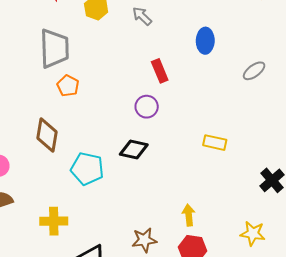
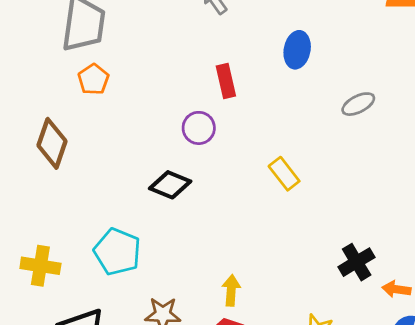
yellow rectangle: (215, 143) -> (284, 174), moved, turned 30
cyan pentagon: (87, 169) -> (117, 252), moved

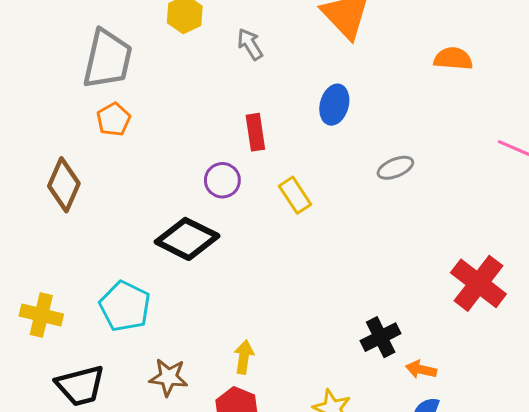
yellow rectangle: (284, 174) -> (295, 195), moved
black diamond: (170, 185) -> (187, 239), size x1.4

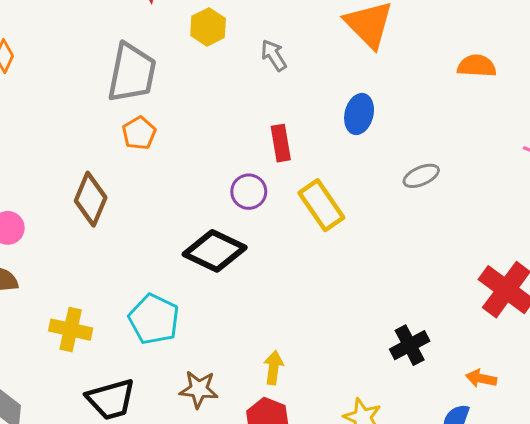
yellow rectangle: (295, 195) -> (321, 205), size x1.4
orange arrow: (421, 369) -> (481, 378), moved

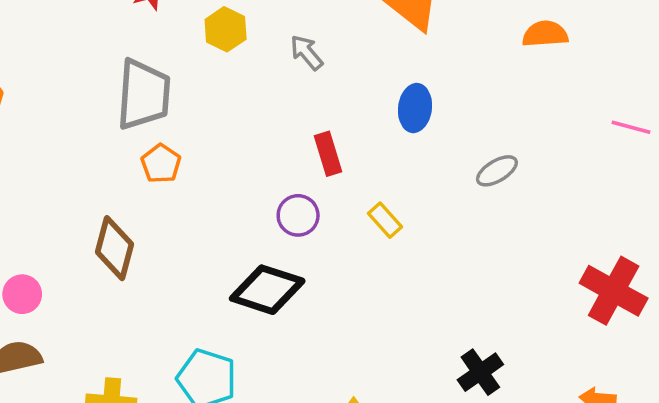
yellow rectangle: (321, 205) -> (385, 220), size x0.6
black cross: (410, 345) -> (480, 372), moved

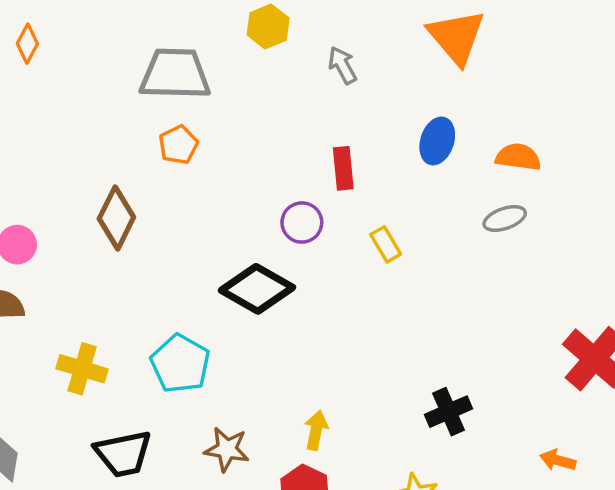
orange semicircle: (545, 34) -> (518, 157), moved
gray trapezoid: (144, 95) -> (175, 74), turned -104

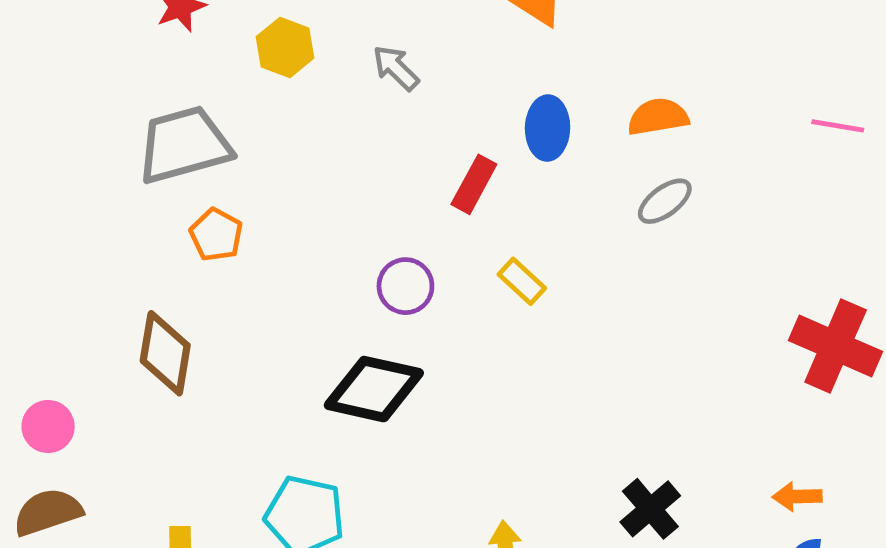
red rectangle: (343, 168) -> (474, 184), moved, turned 51
black cross: (449, 412) -> (650, 509), moved
orange arrow: (558, 460) -> (797, 496), moved

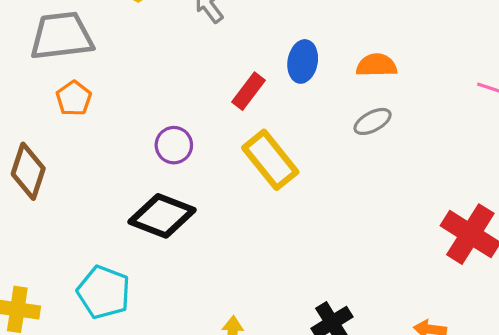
yellow rectangle: (522, 281) -> (270, 160), size x1.8
purple circle: (405, 286) -> (174, 145), moved

